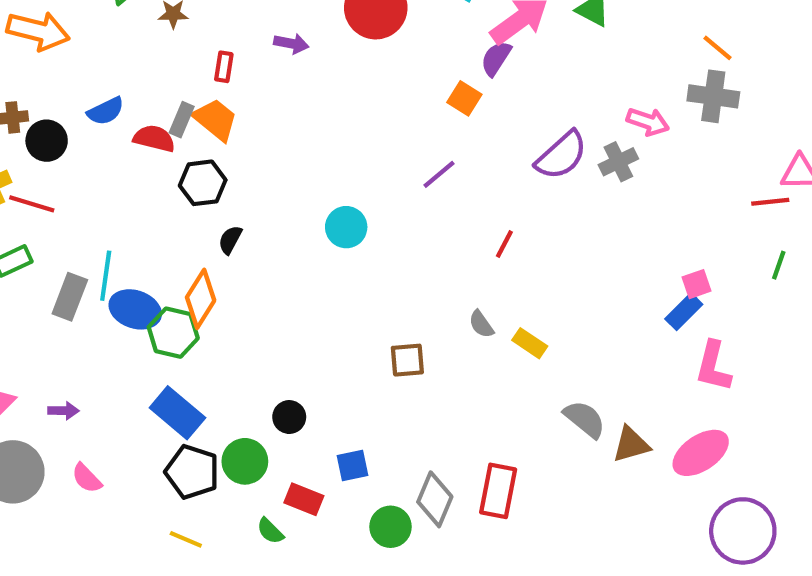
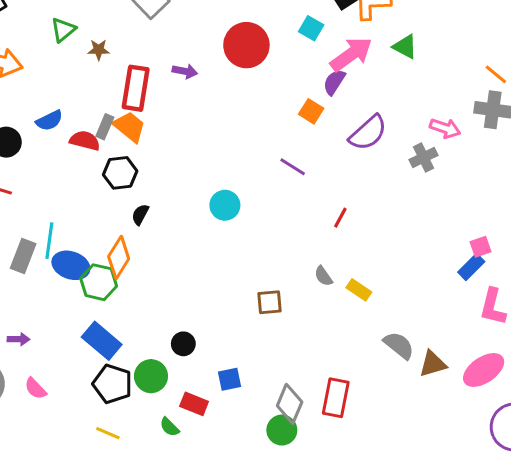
red rectangle: (224, 67) -> (136, 88), size x2.0
purple semicircle: (561, 155) -> (368, 133), moved
purple line: (439, 174) -> (293, 167), turned 72
green circle: (390, 527) -> (282, 430), moved

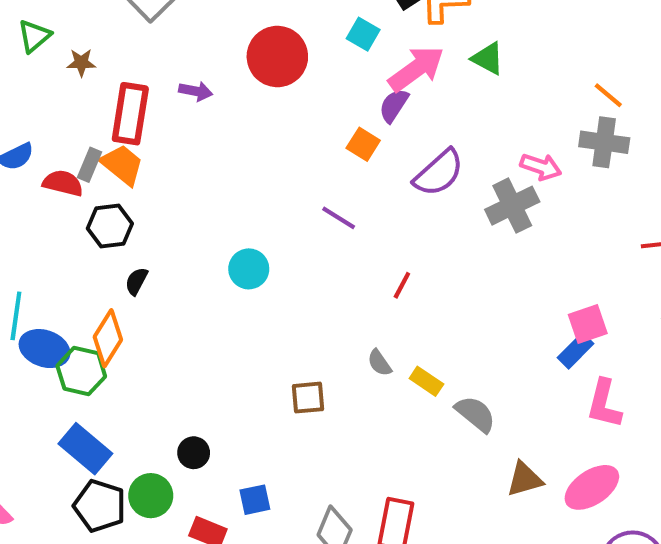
gray cross: (424, 158) -> (512, 206), size x1.4
pink square: (480, 247) -> (588, 324), size x1.4
gray semicircle: (399, 345) -> (475, 414), moved

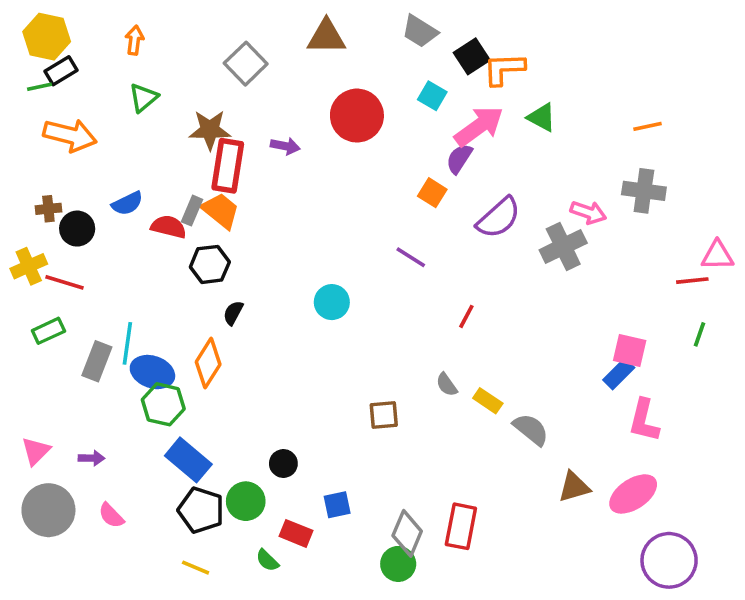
brown star: (81, 63) -> (210, 130), moved, size x1.6
orange line: (608, 95) -> (647, 126), moved, turned -52
pink square: (588, 324) -> (630, 351), turned 32
green hexagon: (81, 371) -> (163, 404), moved

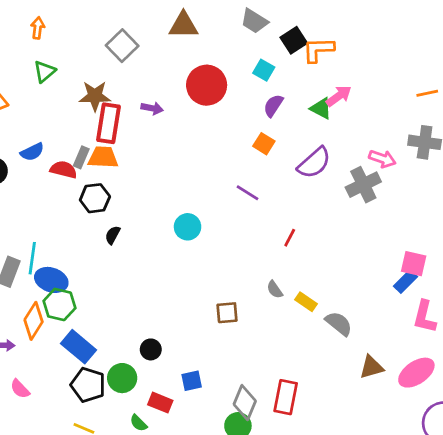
green triangle: (542, 117) -> (321, 108), moved
pink arrow: (479, 126) -> (339, 96), moved, size x0.7
purple semicircle: (459, 159) -> (273, 106), moved
orange trapezoid: (221, 211) -> (103, 157), turned -36
orange diamond: (208, 363) -> (34, 321), moved

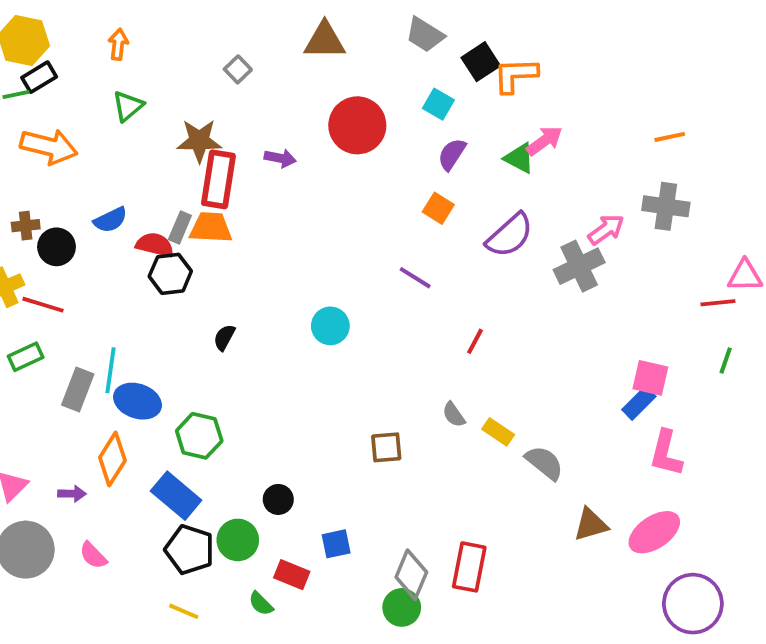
gray square: (122, 46) -> (238, 69), size x0.6
pink arrow: (382, 159) -> (606, 229), turned -55
black hexagon: (95, 198) -> (170, 274), moved
green hexagon: (59, 304) -> (199, 436), moved

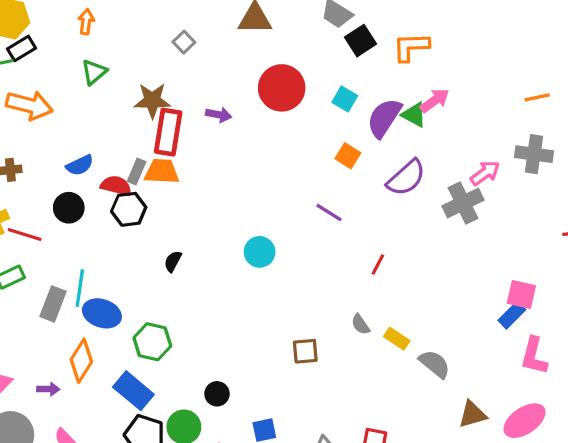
black square: (481, 62) -> (360, 41), moved
cyan square: (438, 104) -> (345, 99), moved
purple semicircle: (452, 154) -> (384, 118), moved, size x1.5
black circle: (57, 247) -> (69, 208), moved

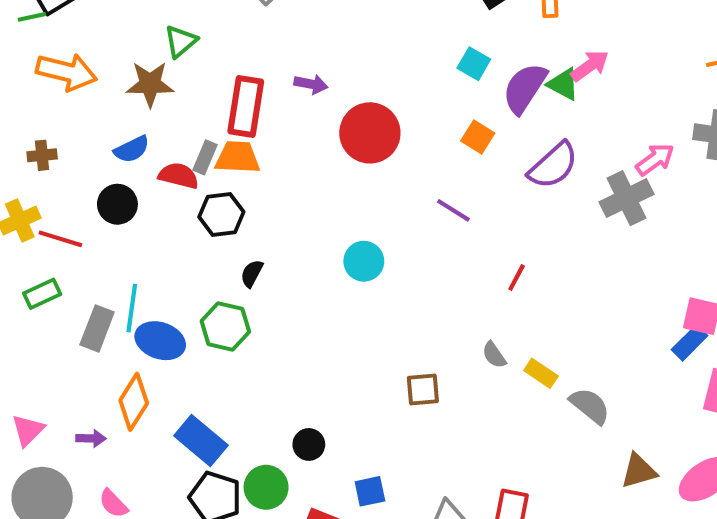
green triangle: (94, 72) -> (181, 41), moved
red circle: (282, 88) -> (370, 133), moved
brown star: (152, 101) -> (150, 84), moved
black hexagon: (129, 209) -> (221, 214), moved
green hexagon: (152, 342) -> (225, 326), moved

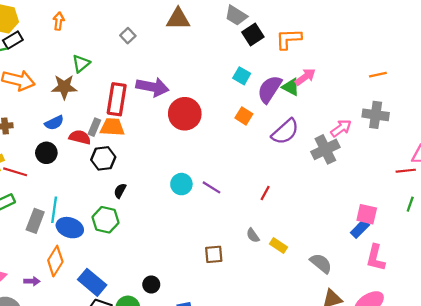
purple arrow: (311, 84) -> (152, 87), size x1.8
purple line: (453, 210) -> (212, 187), moved
gray semicircle: (590, 406) -> (321, 263), moved

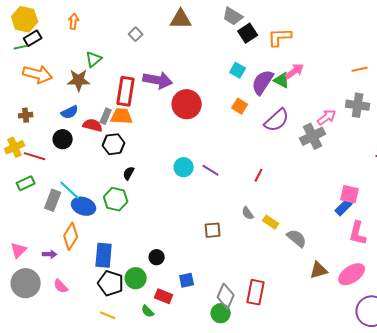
cyan line: (54, 210) -> (70, 190), turned -55
gray semicircle: (321, 263) -> (297, 238), moved
blue rectangle: (92, 282) -> (104, 255), turned 55

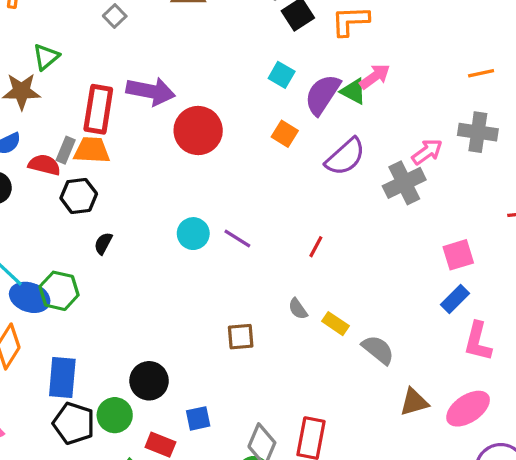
pink square: (350, 194) -> (458, 255), moved, turned -30
green hexagon: (116, 199) -> (59, 291), moved
black circle: (157, 257) -> (149, 381), size x1.5

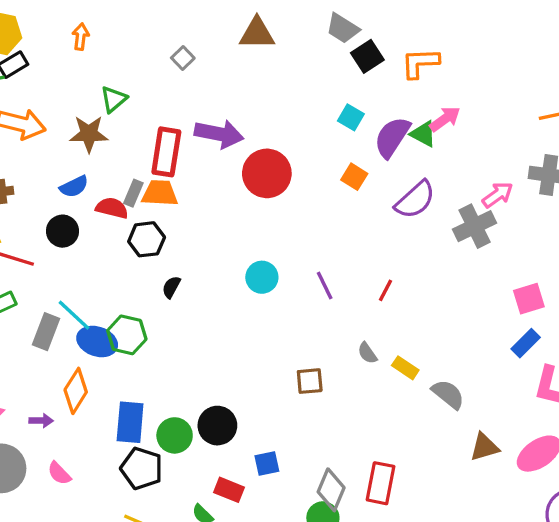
purple line: (237, 238) -> (325, 285), moved, turned 32
green circle: (115, 415) -> (175, 435), moved

